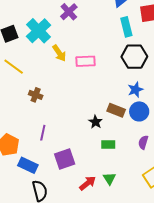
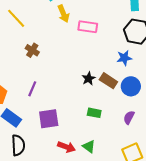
blue star: (135, 90) -> (124, 58), moved
black star: (96, 122) -> (89, 79), moved
green triangle: (109, 179) -> (89, 146), turned -32
red arrow: (88, 183) -> (66, 147), turned 48

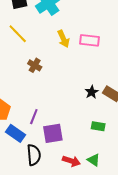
yellow arrow: (63, 14) -> (63, 39), moved
purple line: (32, 89) -> (34, 117), moved
black semicircle: (18, 145) -> (34, 155), moved

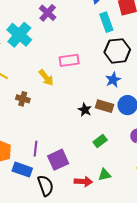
yellow arrow: (63, 39) -> (46, 78), moved
green rectangle: (98, 126) -> (100, 141), turned -32
green triangle: (94, 160) -> (105, 175), turned -32

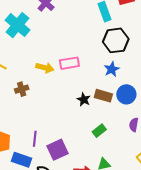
pink rectangle: (69, 60) -> (69, 63), moved
yellow arrow: (46, 78) -> (45, 68), turned -36
brown cross: (23, 99) -> (22, 89), turned -32

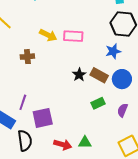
brown cross: (22, 89) -> (27, 57), moved
green rectangle: (99, 131) -> (98, 103), moved

